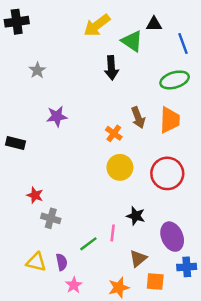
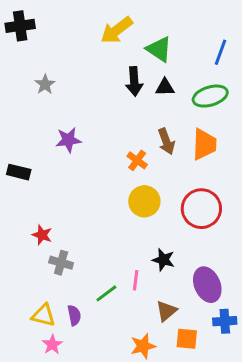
black triangle: (154, 24) -> (165, 87), moved
blue line: (183, 44) -> (220, 52), turned 40
pink star: (74, 285) -> (52, 345), moved

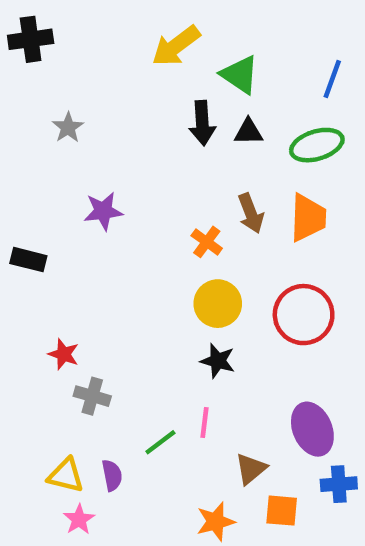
black star: (163, 260) -> (218, 361), moved

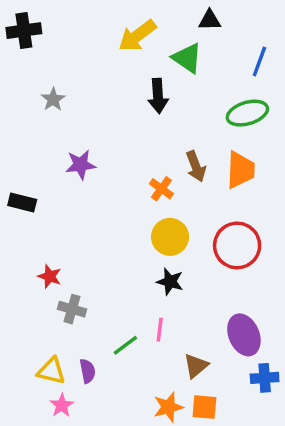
black triangle: (249, 132) -> (210, 20), moved
orange square: (282, 511) -> (204, 407), moved

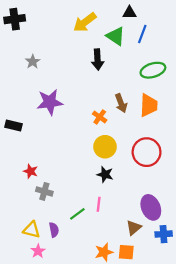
blue line: (259, 62) -> (142, 34), moved
purple star: (81, 165) -> (50, 102), size x1.4
brown triangle: (196, 366) -> (134, 228), moved

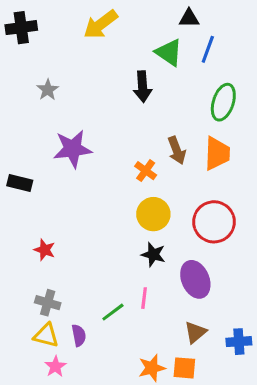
yellow arrow: (85, 22) -> (101, 24), moved
green ellipse: (153, 70) -> (223, 102), turned -55
gray cross: (44, 191) -> (48, 303), moved
purple ellipse: (151, 207) -> (195, 279), moved

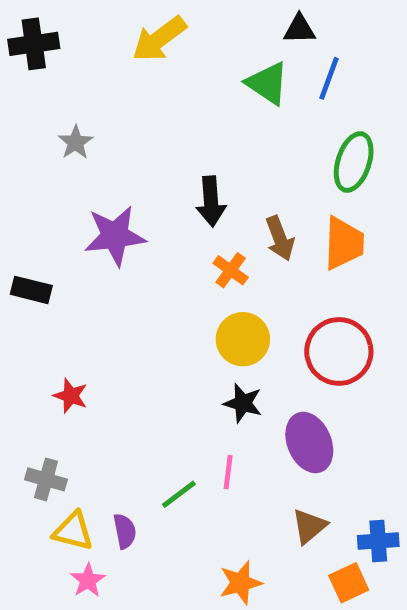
black arrow: (142, 87) -> (211, 201), moved
gray cross: (48, 303) -> (46, 479), moved
orange square: (184, 368) -> (349, 583), moved, turned -30

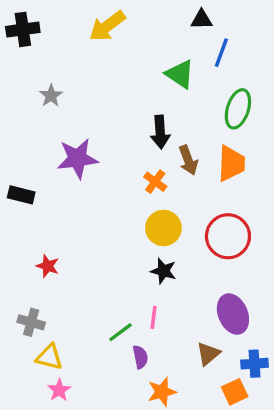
green triangle: (267, 83) -> (180, 74), moved
black arrow: (211, 201) -> (160, 132), moved
purple ellipse: (309, 443) -> (233, 314), moved
purple semicircle: (125, 531) -> (140, 357), moved

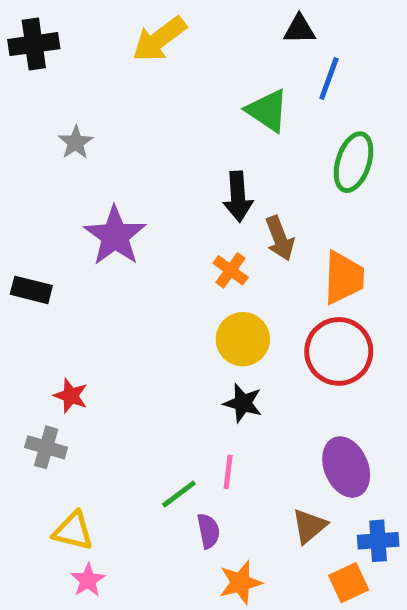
purple star: (77, 158) -> (115, 236), turned -30
orange trapezoid: (231, 163) -> (344, 278), moved
gray cross: (31, 322) -> (46, 447), moved

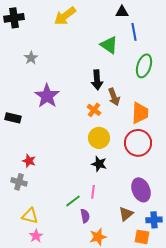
blue line: (329, 78) -> (134, 32), turned -30
orange square: (349, 583) -> (142, 237), turned 35

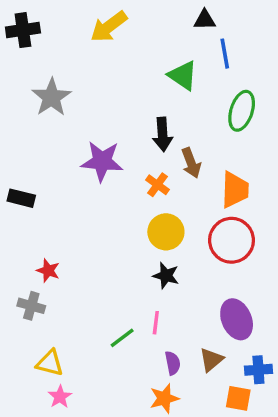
gray star: (31, 58) -> (52, 97), size x1.6
purple star: (47, 96) -> (102, 161), moved, turned -30
purple semicircle: (85, 216) -> (173, 363), moved

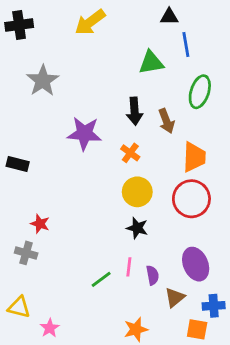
green triangle: (183, 75) -> (151, 63), turned -44
brown arrow: (191, 163) -> (166, 121), moved
yellow triangle: (50, 363) -> (19, 307), moved
purple semicircle: (173, 363) -> (153, 275), moved

